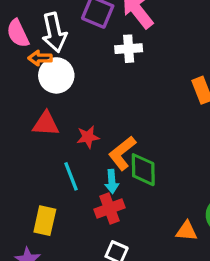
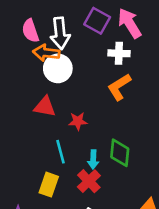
orange arrow: (40, 58) -> (46, 53), size x1.4
orange L-shape: (122, 153) -> (119, 87), moved
red cross: (109, 208) -> (89, 181), turned -30
yellow rectangle: (45, 221) -> (49, 185), moved

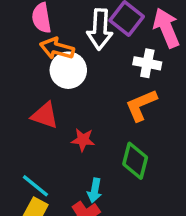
white arrow: (60, 33) -> (100, 29), moved
cyan line: (61, 152) -> (35, 186), moved, turned -45
green diamond: (120, 153) -> (135, 161), moved

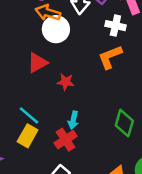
red triangle: (45, 115) -> (37, 63), turned -50
green diamond: (135, 161) -> (124, 123), moved

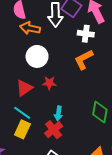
white circle: (56, 29) -> (37, 56), moved
red triangle: (37, 63) -> (24, 88), moved

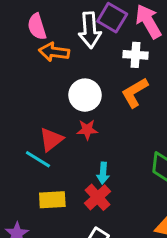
white circle: (37, 56) -> (85, 95), moved
cyan line: (22, 113) -> (38, 159), moved
yellow rectangle: (22, 129) -> (52, 200), turned 66

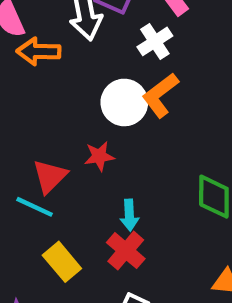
white cross: (135, 55) -> (155, 41), turned -30
white circle: (85, 95) -> (124, 102), moved
yellow rectangle: (52, 200) -> (62, 262), turned 60

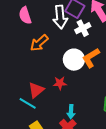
white cross: (155, 41) -> (83, 28), moved
orange arrow: (39, 51) -> (39, 43), moved, turned -48

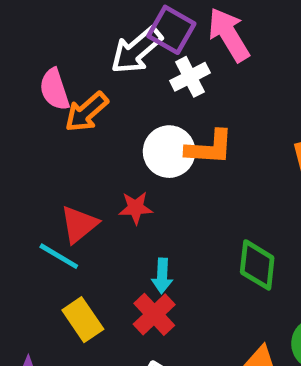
pink semicircle: (25, 15) -> (55, 89), moved
white arrow: (60, 17) -> (136, 50), turned 55
orange L-shape: (91, 58) -> (209, 148), turned -145

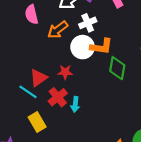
white cross: (190, 77) -> (88, 23), moved
orange arrow: (86, 112) -> (58, 30), moved
green diamond: (257, 265) -> (117, 68), moved
red cross: (154, 314) -> (58, 97), moved

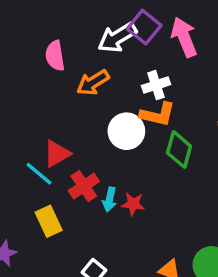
white cross: (88, 23) -> (156, 85), moved
white circle: (83, 47) -> (126, 131), moved
red star: (65, 72) -> (133, 204), moved

